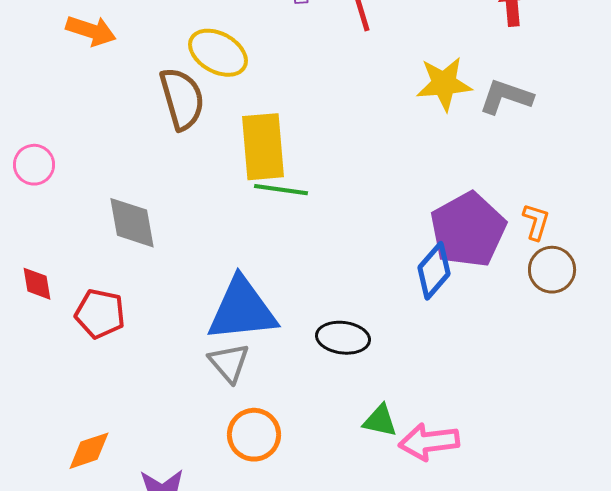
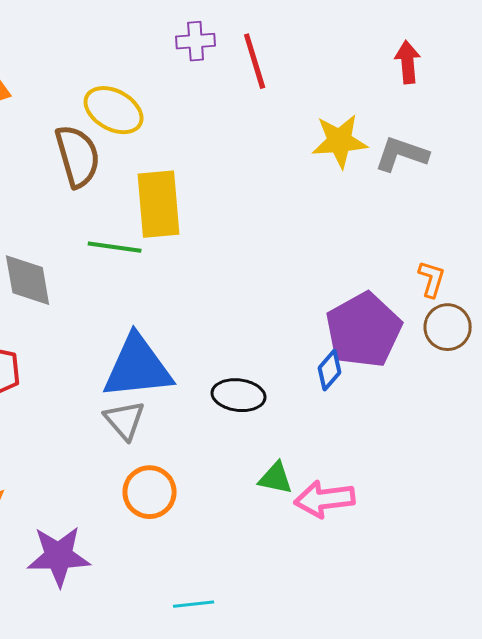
green line: (281, 190) -> (115, 247), moved
purple pentagon: (468, 230) -> (364, 330), moved
blue diamond: (434, 271) -> (330, 370), moved, size x0.7

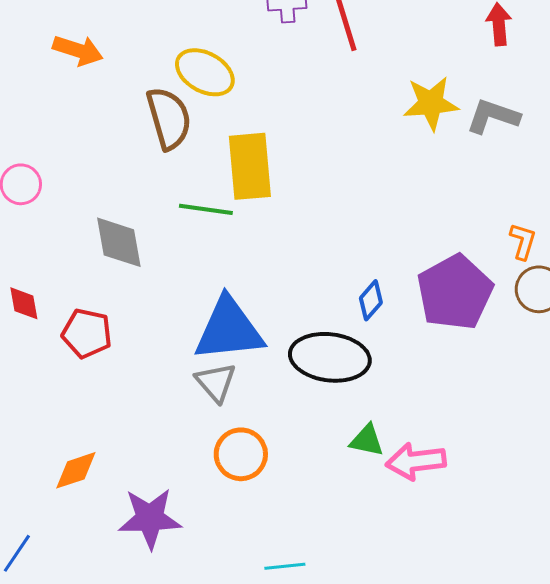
blue diamond: (330, 370) -> (371, 300), moved
black ellipse: (239, 395) -> (330, 357), size x1.5

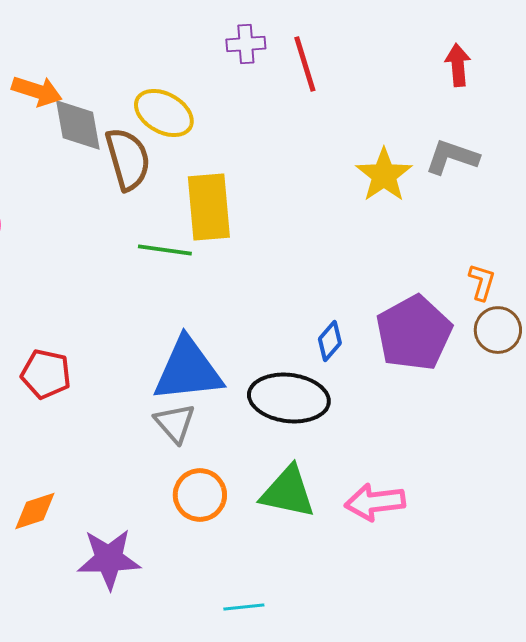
yellow star: (431, 103) -> (384, 175), moved, turned -30
gray diamond: (119, 242) -> (78, 125), moved
green triangle: (367, 440) -> (288, 492), moved, size x1.6

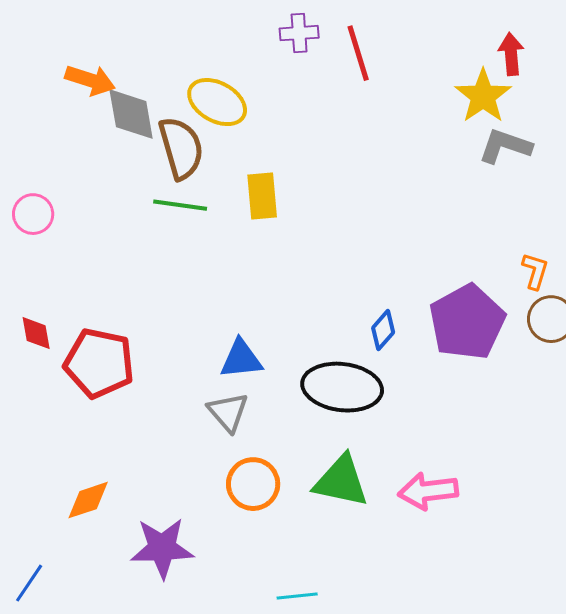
yellow star: (384, 175) -> (483, 96), moved
yellow rectangle: (209, 207) -> (262, 196), size x0.7
green line: (165, 250) -> (180, 205), moved
blue triangle: (188, 370) -> (241, 359), size x0.6
red pentagon: (46, 374) -> (99, 363), size x1.4

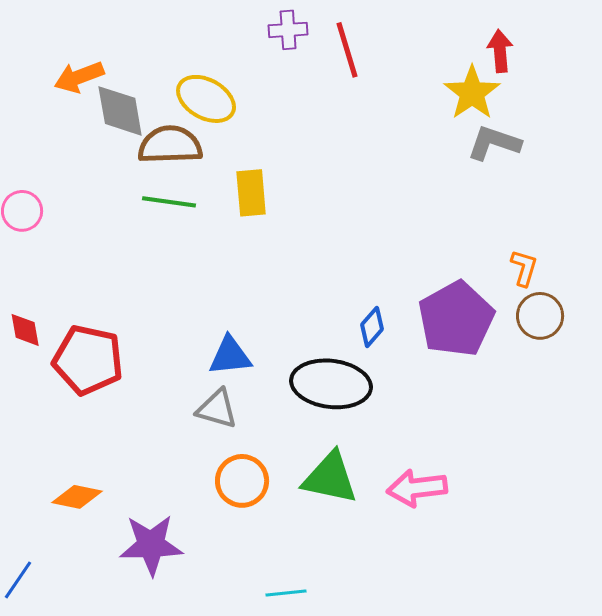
orange arrow: (90, 80) -> (79, 77), turned 141
brown semicircle: (181, 148) -> (170, 145), turned -76
gray triangle: (228, 412) -> (217, 409), turned -33
orange diamond: (88, 500) -> (77, 497), turned 30

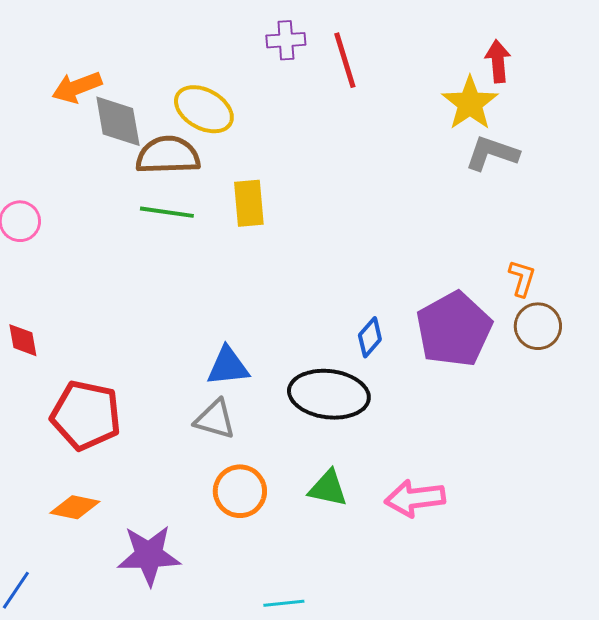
red pentagon: (88, 360) -> (86, 415), moved
green triangle: (330, 478) -> (328, 488), size x0.7

